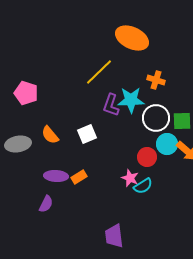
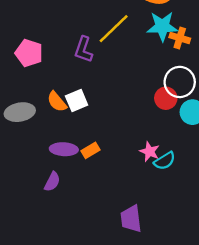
cyan star: (131, 100) -> (162, 26), moved
purple L-shape: (111, 105) -> (84, 50), moved
white square: (87, 134) -> (77, 101), moved
red circle: (147, 157) -> (166, 98), moved

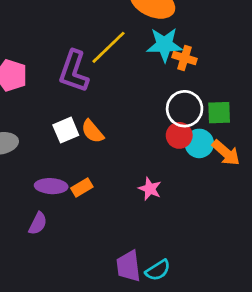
purple L-shape: (84, 50) -> (74, 71), size x1.4
red circle: (166, 98) -> (179, 135), moved
orange semicircle: (57, 102) -> (92, 131), moved
cyan semicircle: (165, 161) -> (158, 270), moved

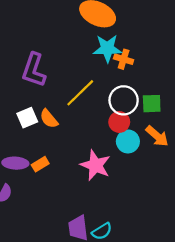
yellow line: (108, 47) -> (80, 93), moved
cyan circle: (199, 143) -> (128, 141), moved
pink star: (150, 189) -> (95, 165), size x1.6

